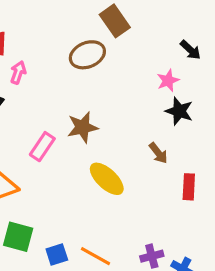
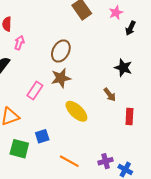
black arrow: (190, 50) -> (130, 28), turned 72
brown ellipse: (87, 55) -> (61, 51), moved, turned -40
pink star: (168, 81) -> (116, 13), moved
blue square: (57, 254) -> (42, 136), moved

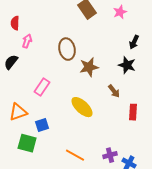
black arrow: (130, 28) -> (134, 42), moved
brown ellipse: (61, 51) -> (67, 49), turned -40
brown star: (61, 78) -> (89, 67), moved
blue square: (42, 136) -> (42, 125), moved

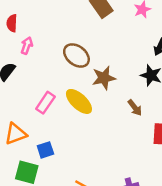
brown ellipse: (67, 49) -> (76, 55), turned -40
yellow ellipse: (82, 107) -> (79, 101), moved

